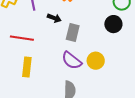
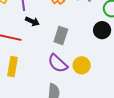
black arrow: (54, 18) -> (32, 21), moved

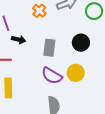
black circle: (102, 30) -> (81, 43), moved

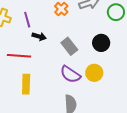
gray rectangle: (49, 48) -> (69, 46), turned -48

